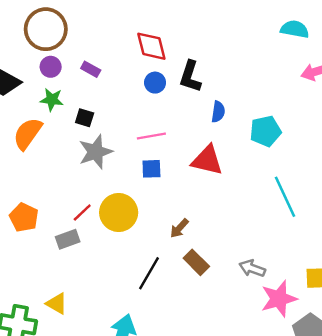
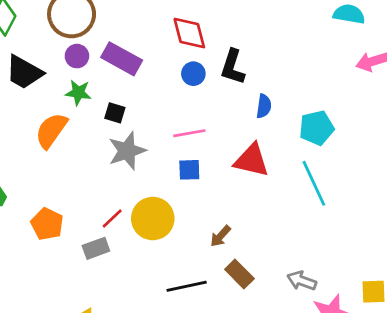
purple rectangle: (91, 69) -> (122, 59), size x1.8
cyan line: (285, 197) -> (314, 183), moved
black line: (149, 273) -> (187, 286), turned 48

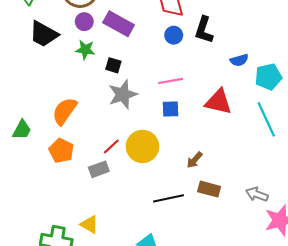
blue semicircle: (264, 106) -> (239, 60), moved, turned 66
orange semicircle: (51, 131) -> (64, 111), moved
brown rectangle: (239, 274) -> (209, 189), turned -30

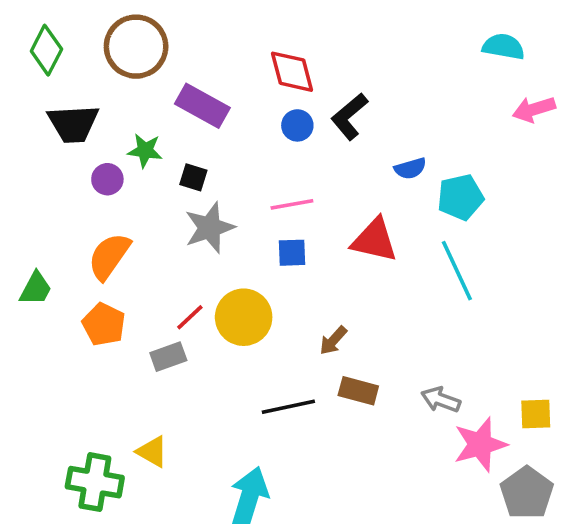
purple circle: (84, 22) -> (107, 179), moved
black L-shape: (204, 30) -> (349, 116), turned 32
black trapezoid: (44, 34) -> (73, 124), turned -32

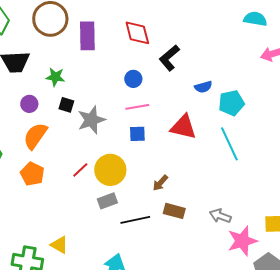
purple rectangle: (202, 106) -> (87, 36), moved, turned 60
blue circle: (297, 125) -> (133, 79), moved
black square: (193, 177) -> (66, 105), moved
purple circle: (107, 179) -> (29, 104), moved
gray rectangle: (168, 357) -> (107, 201), moved

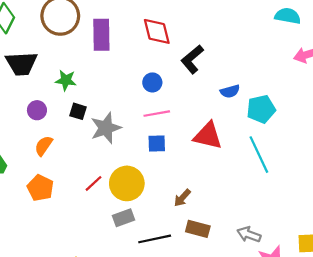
orange semicircle: (35, 136) -> (44, 146), size x0.7

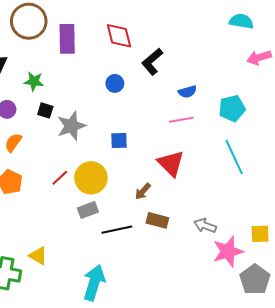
cyan pentagon: (261, 109) -> (232, 108), moved
pink line: (157, 114) -> (181, 120), moved
red triangle: (208, 136) -> (171, 163), moved, turned 32
cyan line: (259, 155) -> (234, 157), moved

